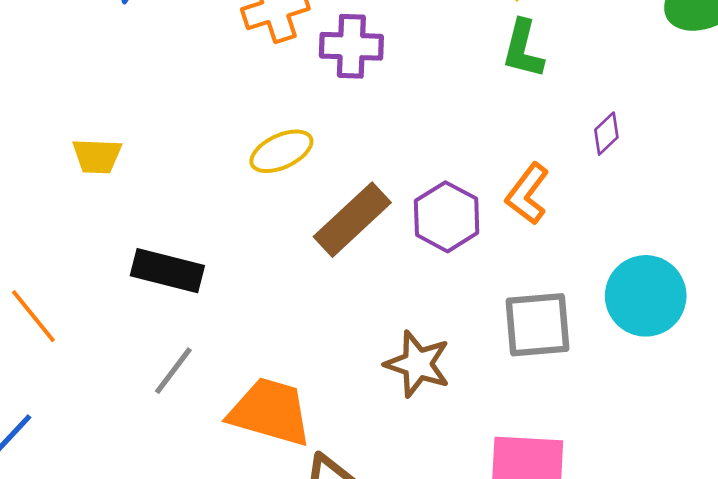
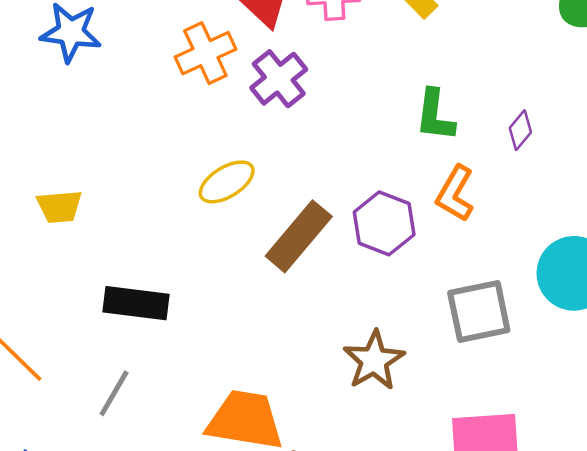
purple cross: (351, 46) -> (279, 79), turned -34
green L-shape: (523, 49) -> (435, 115), moved
brown star: (418, 364) -> (374, 360), turned 30
gray line: (173, 371) -> (114, 393), moved

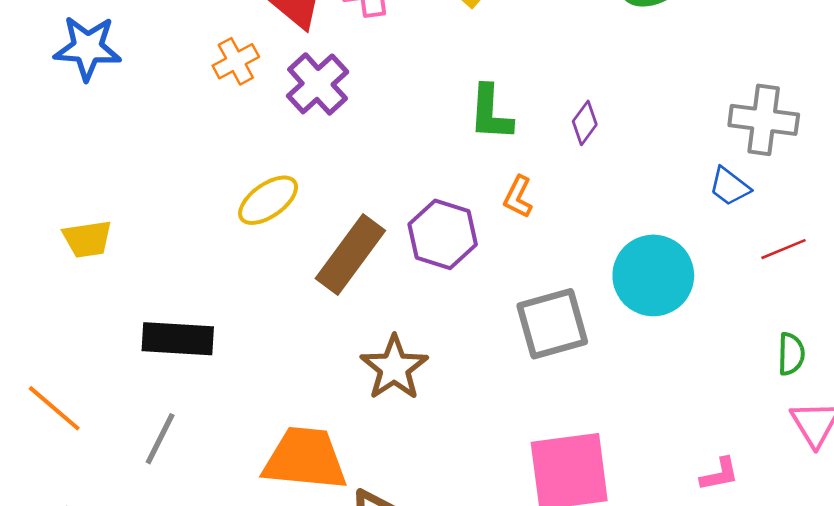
orange cross: (205, 53) -> (236, 61), size x0.7
orange L-shape: (455, 194) -> (518, 197), size x0.7
brown star: (374, 360) -> (394, 368), moved

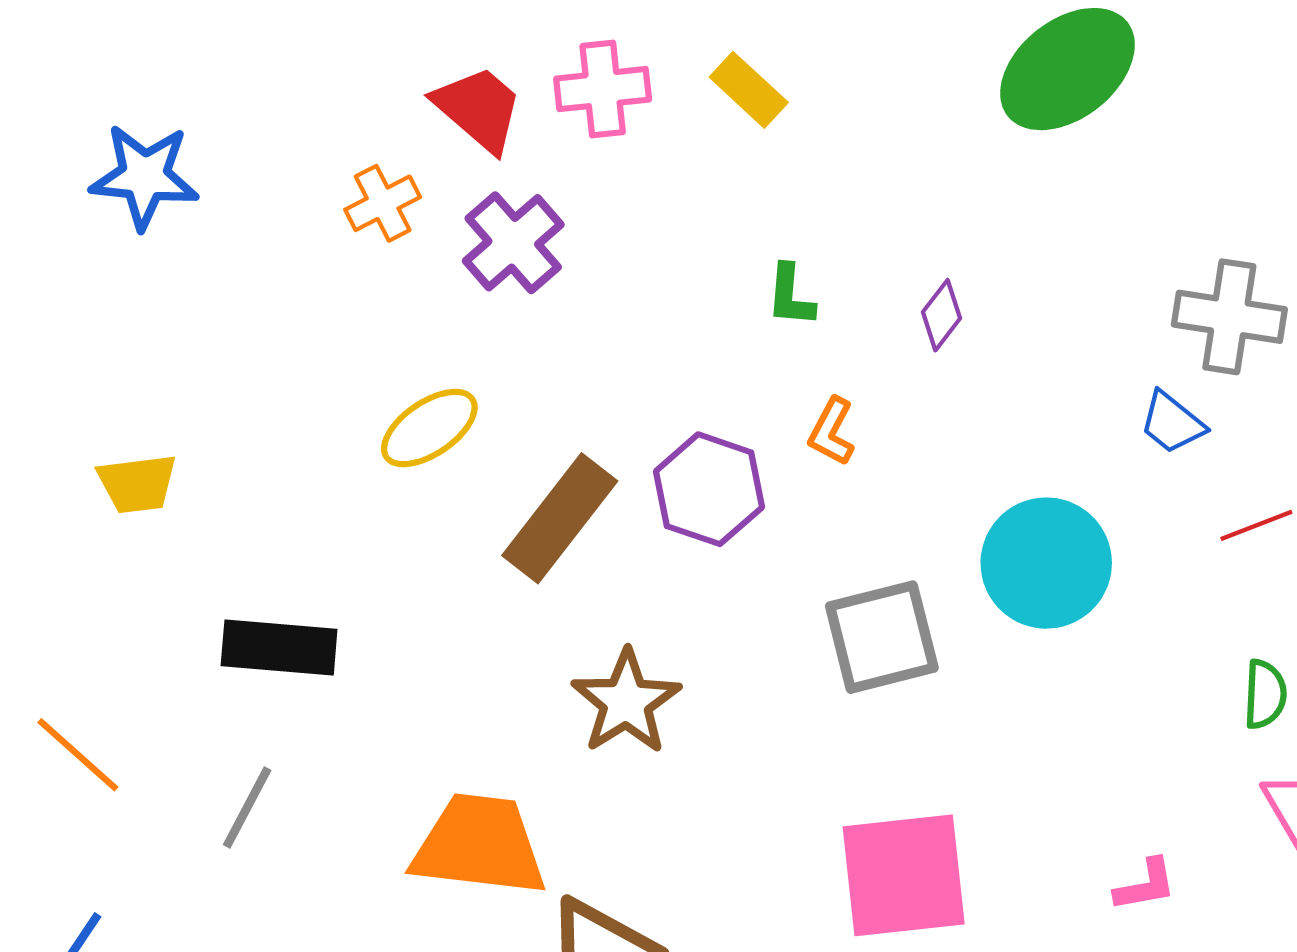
green L-shape: (491, 113) -> (790, 296), size x0.7

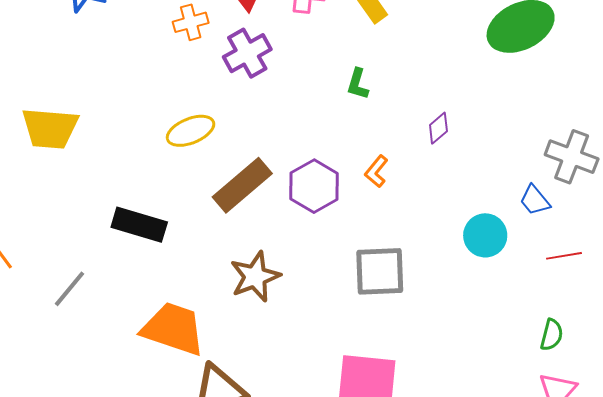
green L-shape: (790, 296) -> (358, 84), moved
yellow trapezoid: (137, 484) -> (50, 128), size x1.5
cyan circle: (1046, 563) -> (485, 235), moved, size x0.7
black rectangle: (279, 648) -> (139, 225), moved

